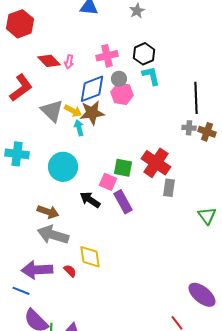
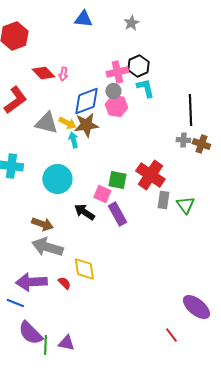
pink cross: (107, 56) -> (117, 72), moved
gray triangle: (52, 111) -> (46, 123), turned -30
green triangle: (207, 216) -> (185, 205), moved

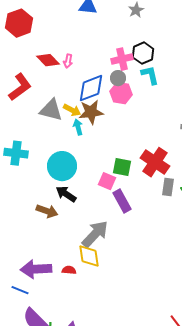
black arrow: (84, 212) -> (66, 194), moved
gray arrow: (47, 247) -> (95, 234), moved, turned 116
red semicircle: (64, 283) -> (69, 270), turned -40

